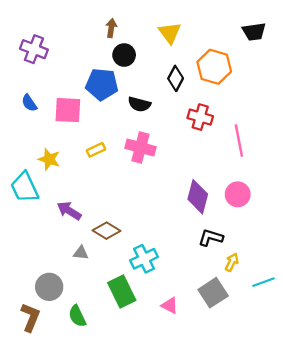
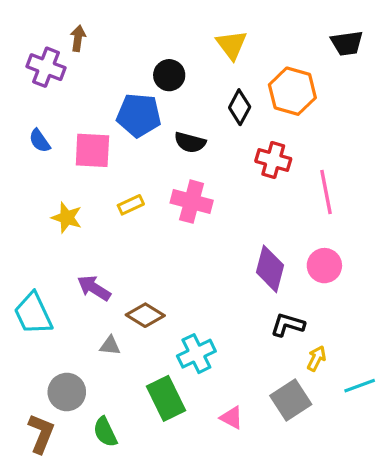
brown arrow: (111, 28) -> (78, 38), moved
cyan trapezoid: (25, 187) -> (33, 314), moved

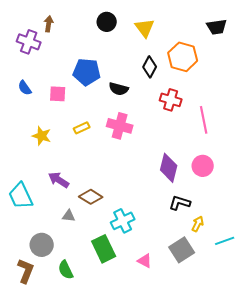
black circle: (169, 75) -> (107, 22), moved
pink square: (92, 150) -> (58, 94), size x0.7

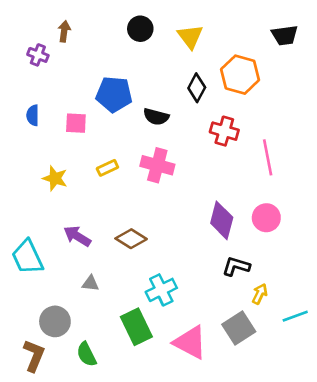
purple cross: (29, 42) -> (38, 55), size x0.7
blue semicircle: (25, 88) -> (33, 115), turned 35
brown diamond: (91, 197) -> (131, 239), moved
pink triangle: (145, 261) -> (190, 342), size x1.8

